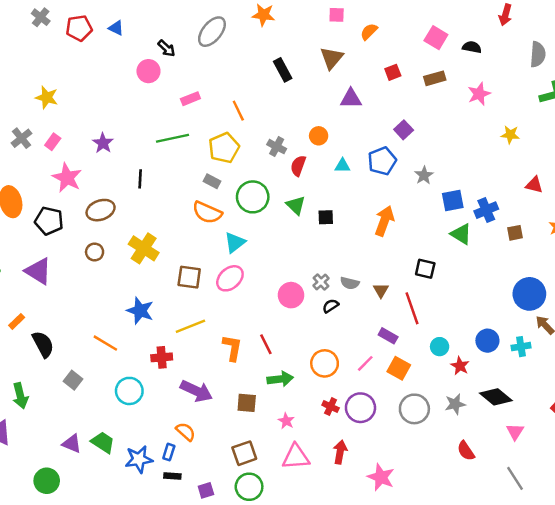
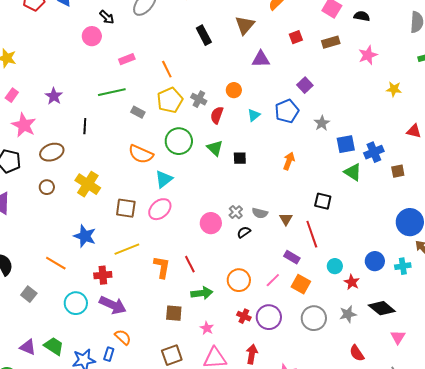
yellow pentagon: (224, 148) -> (170, 100), moved
cyan triangle: (343, 166) -> (254, 115), turned -40
gray rectangle: (212, 181) -> (138, 112), moved
orange arrow: (384, 221) -> (289, 161), size x0.7
purple arrow: (196, 391) -> (113, 305), moved

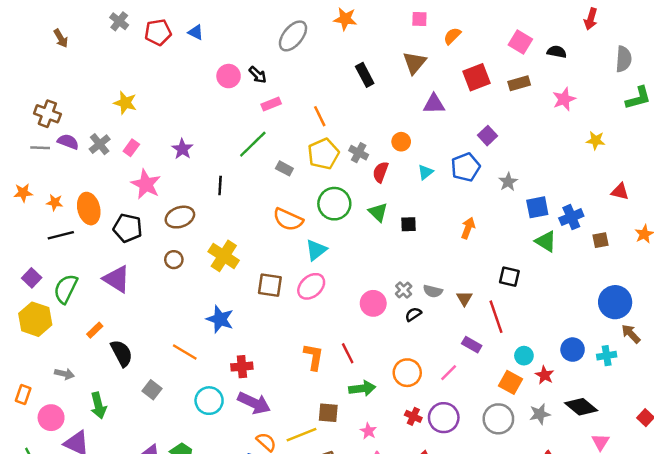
black arrow: (107, 17) -> (258, 75), moved
red square: (296, 37) -> (477, 77), size x1.6
green line: (112, 92) -> (253, 144), turned -32
yellow line: (127, 249) -> (301, 435), moved
orange square: (301, 284) -> (511, 382), moved

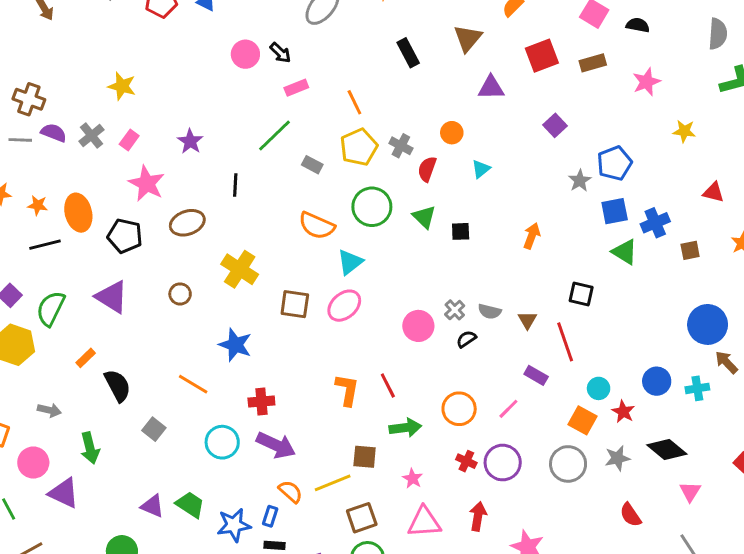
blue pentagon: (466, 167) -> (615, 163), moved
brown circle: (174, 260) -> (180, 294), moved

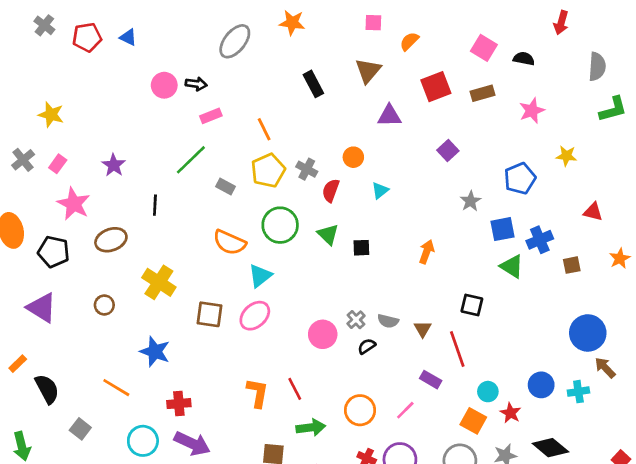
black arrow: (280, 53) -> (196, 84), turned -36
blue pentagon: (615, 163) -> (520, 178), moved

